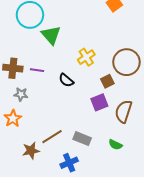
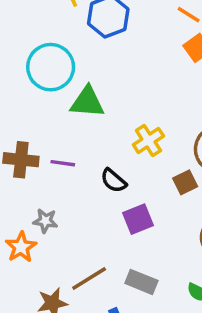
green triangle: (51, 35) -> (87, 102), turned -45
gray star: (21, 94) -> (45, 221), moved
purple square: (99, 102) -> (138, 219), moved

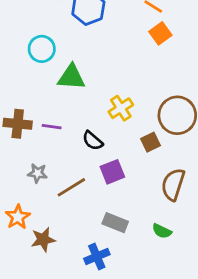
cyan circle: (51, 67) -> (42, 49), size x0.7
orange star: (21, 247) -> (18, 217), moved
brown line: (89, 278) -> (71, 187), moved

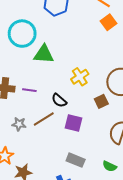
cyan circle: (42, 49) -> (22, 34), size x1.4
purple square: (112, 172) -> (74, 123), turned 36
brown line: (71, 187) -> (44, 119), moved

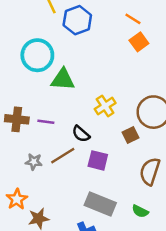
gray rectangle: (76, 160) -> (100, 204), size x1.4

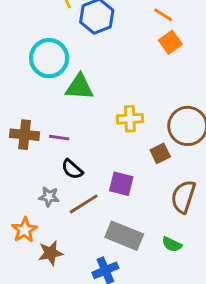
yellow cross: (105, 106) -> (130, 119), turned 30
black semicircle: (81, 134) -> (72, 169), moved
brown line: (63, 156) -> (84, 204), moved
gray star: (34, 162) -> (49, 197), moved

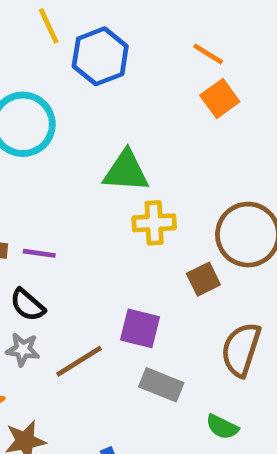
green triangle: (79, 87) -> (126, 171), moved
black semicircle: (72, 169) -> (27, 305), moved
gray rectangle: (124, 236) -> (161, 385), moved, size x0.7

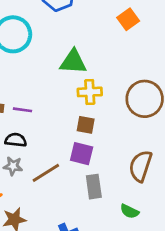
brown square: (203, 279) -> (86, 125), moved, turned 36
black semicircle: (27, 305) -> (16, 140), turned 145
gray rectangle: (161, 385) -> (94, 187), turned 60

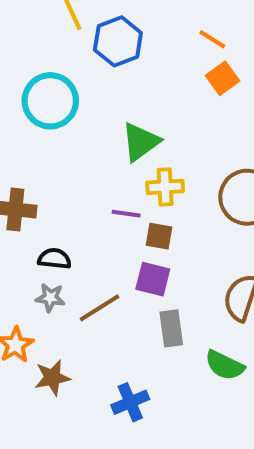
green triangle: (73, 62) -> (141, 142), turned -40
purple line: (23, 110) -> (126, 214), moved
green semicircle: (130, 211) -> (225, 365), size x1.4

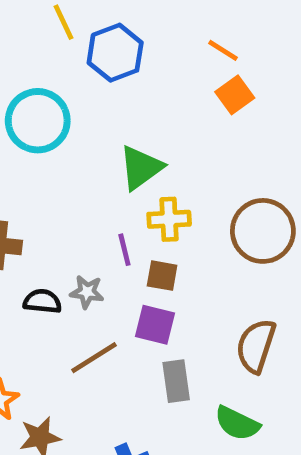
purple line: (126, 214) -> (124, 250), turned 68
gray star: (50, 298) -> (87, 292), moved

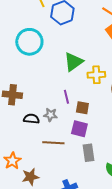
yellow cross: (169, 219) -> (96, 75), moved
brown line: (94, 358) -> (53, 143), turned 35

